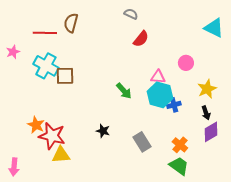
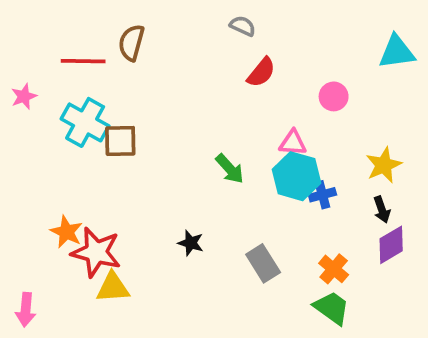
cyan triangle: (214, 28) -> (397, 52), turned -35
pink circle: (186, 63) -> (334, 96), moved

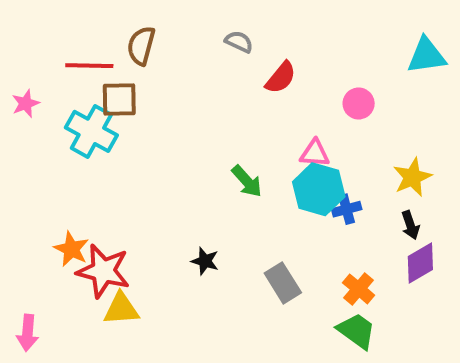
gray semicircle: (243, 26) -> (239, 42), moved
brown square: (120, 141) -> (119, 100), moved

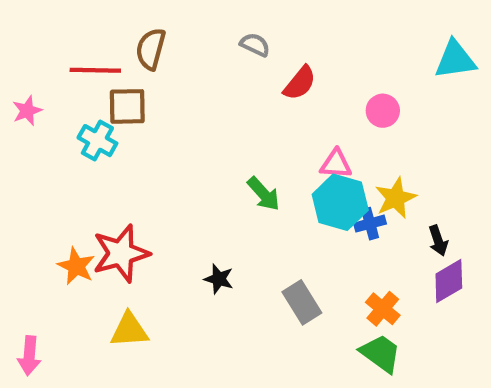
cyan cross: (91, 131) -> (97, 141), size x0.7
yellow star: (412, 177) -> (396, 198), moved
red star: (103, 271) -> (121, 253), moved, turned -30

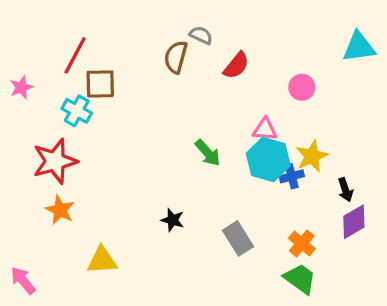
brown semicircle: (151, 49) -> (176, 57), moved
red line: (95, 70) -> (75, 55), turned -63
red star: (121, 253) -> (55, 161), moved
pink arrow: (29, 356) -> (23, 280), turned 136

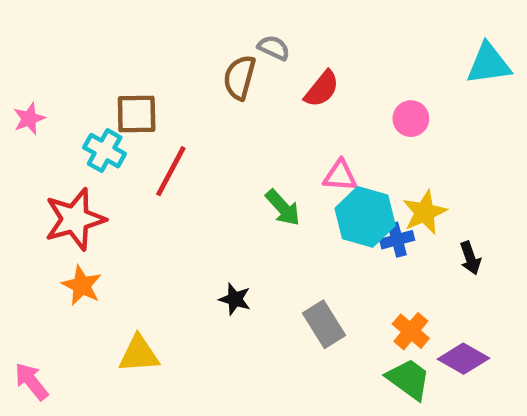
red line: (75, 55) -> (171, 171), moved
pink triangle: (265, 129) -> (340, 176), moved
purple diamond: (354, 222) -> (463, 359), moved, turned 60

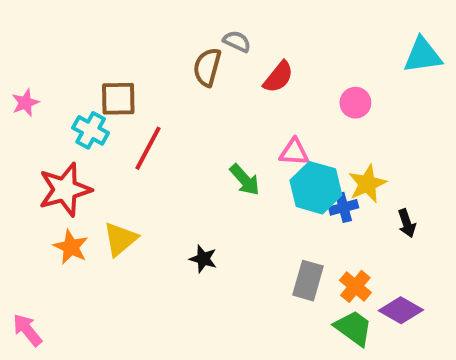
gray rectangle: (324, 324) -> (308, 281), moved, turned 48
yellow triangle: (139, 354) -> (120, 239), moved, turned -36

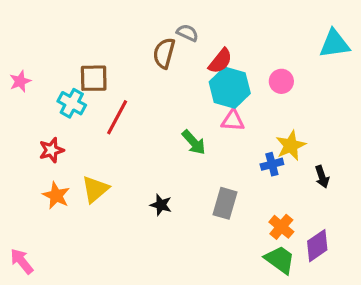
cyan hexagon: (316, 188) -> (230, 88), moved
red star: (65, 190) -> (51, 150), size x0.6
gray rectangle: (308, 281) -> (225, 203), moved
purple diamond: (401, 310) -> (317, 246), turned -64

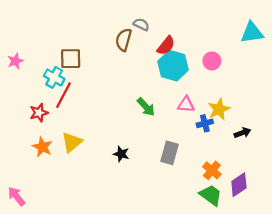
red line: (117, 117) -> (64, 95), moved
pink triangle: (233, 120) -> (186, 105), moved
black arrow: (322, 177) -> (243, 133), turned -91

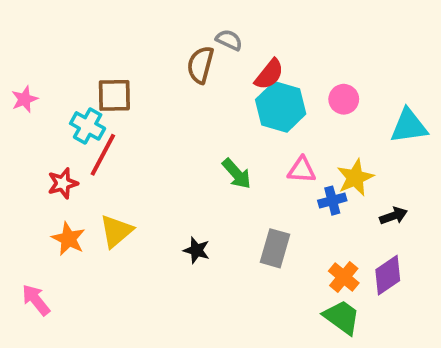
cyan triangle: (252, 33) -> (409, 126), moved
purple diamond: (239, 185) -> (388, 275), moved
pink arrow: (16, 196) -> (36, 300), moved

